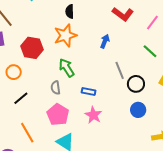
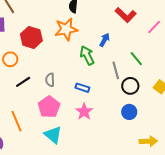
green line: (150, 51) -> (136, 59), moved
green arrow: (67, 68) -> (87, 55), moved
black line: (21, 98) -> (23, 82), moved

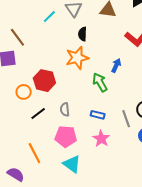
red hexagon: (31, 37) -> (44, 81), moved
gray line: (116, 70) -> (126, 119), moved
pink pentagon: (49, 107) -> (66, 137), turned -30

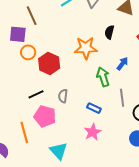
black semicircle: (82, 34) -> (109, 32), moved
orange circle: (24, 92) -> (28, 52), moved
gray line: (126, 119) -> (122, 98), moved
pink pentagon: (66, 137) -> (45, 116), moved

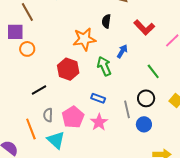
red hexagon: (49, 63) -> (68, 69), moved
gray semicircle: (63, 96) -> (48, 115), moved
gray line: (122, 98) -> (127, 109), moved
pink pentagon: (45, 116) -> (73, 117), moved, turned 30
cyan triangle: (59, 151) -> (56, 140), moved

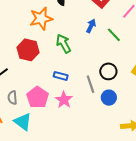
blue arrow: (122, 51) -> (91, 26), moved
green line: (153, 71) -> (114, 35), moved

